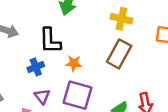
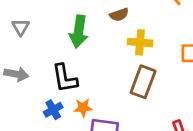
orange star: (74, 63) -> (83, 108), moved

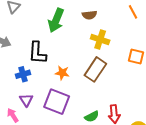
orange star: (83, 108) -> (62, 73), moved

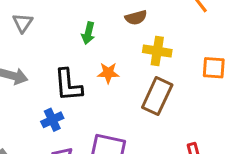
green arrow: (56, 20) -> (88, 33), size x0.6
orange star: (62, 73) -> (108, 73), moved

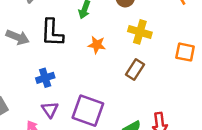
black L-shape: (68, 85) -> (52, 33), moved
brown rectangle: (157, 96) -> (135, 69), size x0.7

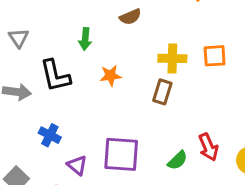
yellow cross: (140, 32) -> (172, 58), moved
blue cross: (45, 78) -> (50, 135), moved, turned -30

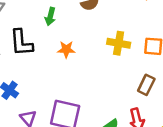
brown rectangle: (162, 92) -> (146, 85), moved

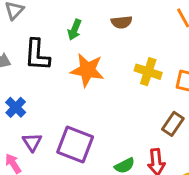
orange star: (66, 49) -> (87, 70), size x1.6

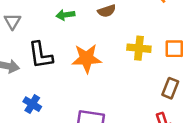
green arrow: (74, 30) -> (65, 15), moved, turned 72

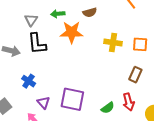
gray triangle: (13, 21) -> (31, 20), moved
orange star: (87, 58) -> (72, 32), moved

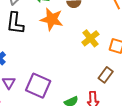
yellow cross: (113, 43) -> (90, 38), turned 30

